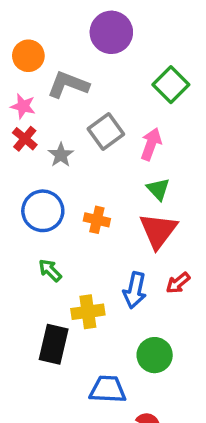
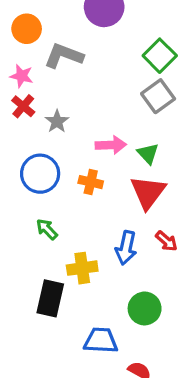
gray square: (106, 131) -> (158, 96), moved
pink arrow: (151, 144) -> (111, 145), moved, turned 68
red arrow: (178, 283) -> (166, 241), turned -100

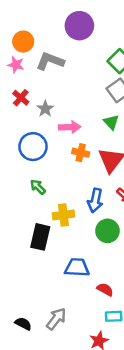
pink star: (22, 76) -> (16, 65), moved
pink arrow: (111, 145) -> (70, 127), moved
green triangle: (148, 153) -> (111, 122), moved
orange cross: (91, 182) -> (81, 153), moved
green circle: (145, 308) -> (107, 231), moved

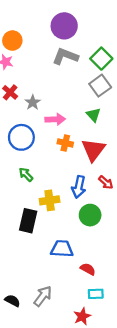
gray L-shape: (50, 61) -> (65, 56), moved

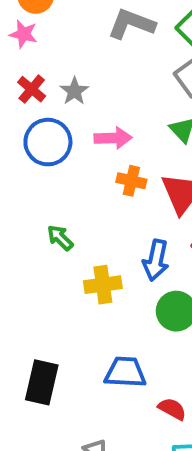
gray star: (33, 102) -> (74, 91), moved
blue circle: (21, 137) -> (48, 142), moved
black rectangle: (28, 221) -> (42, 382), moved

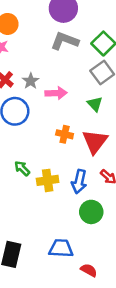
pink arrow: (113, 138) -> (56, 93), moved
yellow cross: (103, 285) -> (48, 180), moved

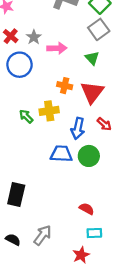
yellow cross: (48, 180) -> (49, 111), moved
blue trapezoid: (61, 248) -> (61, 154), moved

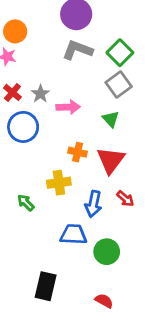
green arrow: (26, 116) -> (26, 203), moved
green circle: (89, 156) -> (107, 252), moved
black rectangle: (16, 194) -> (46, 286), moved

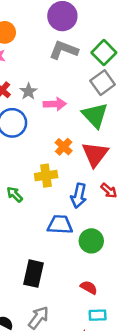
green triangle: (111, 119) -> (95, 115), size x1.6
orange cross: (77, 152) -> (64, 147), turned 30

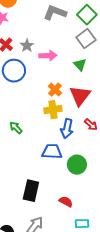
green triangle: (95, 115) -> (80, 65), size x0.6
yellow cross: (46, 176) -> (53, 110), moved
red semicircle: (89, 287) -> (66, 202), moved

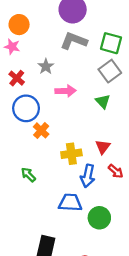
green square: (87, 15) -> (111, 43), turned -30
gray star: (27, 46) -> (46, 66), moved
orange cross: (55, 90) -> (41, 130), moved
red triangle: (80, 96) -> (103, 147), moved, size x0.6

